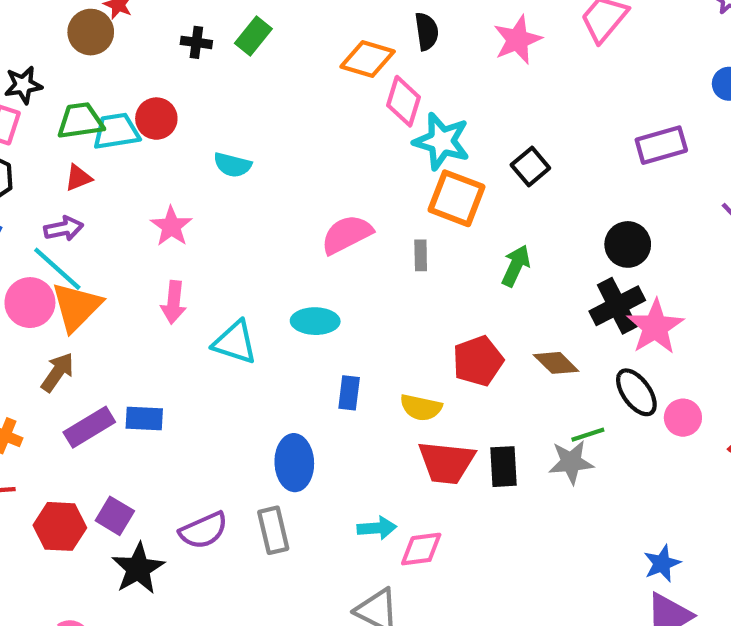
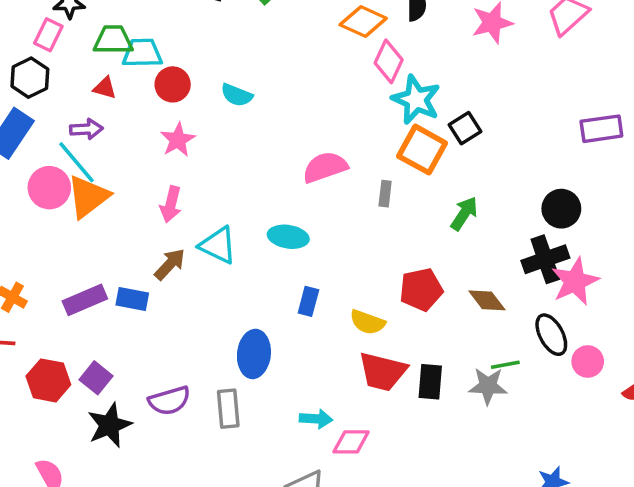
red circle: (156, 119) -> (173, 84), moved
black square: (530, 166) -> (465, 128), moved
red triangle: (78, 178) -> (105, 88), turned 30
brown arrow: (58, 372) -> (170, 264), moved

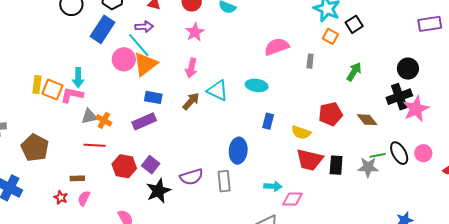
orange square: (422, 150) -> (330, 36), size x0.6
blue rectangle: (132, 299) -> (153, 97), moved
black ellipse: (551, 335) -> (399, 153), moved

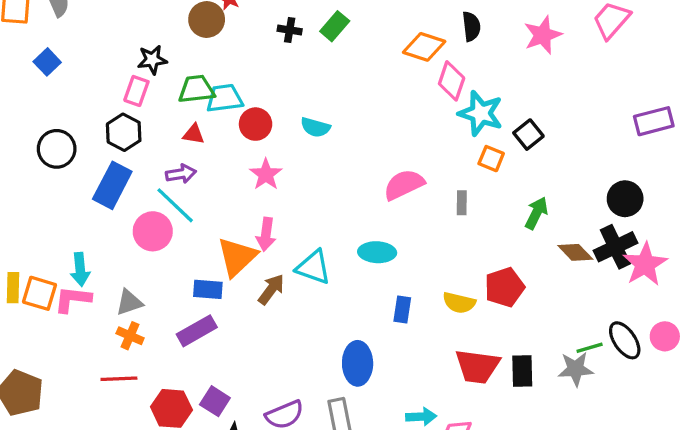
orange triangle: (145, 64) -> (237, 257), moved
gray triangle: (89, 116) -> (129, 302), moved
brown diamond: (367, 120) -> (575, 252), moved
yellow semicircle: (301, 132) -> (459, 303), moved

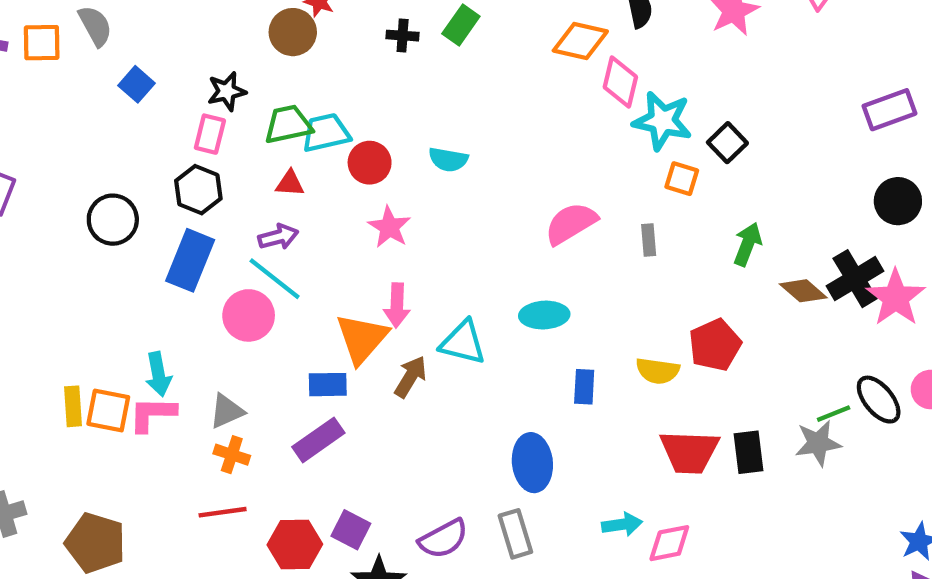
blue square: (47, 62) -> (136, 84), moved
black circle: (625, 199) -> (898, 201), moved

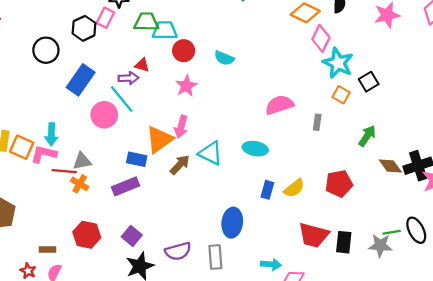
red triangle: (290, 183) -> (142, 65), moved
black hexagon: (198, 190) -> (84, 28), moved
yellow semicircle: (658, 371) -> (294, 188), moved, turned -60
red line: (223, 512) -> (64, 171), moved
red hexagon: (295, 545) -> (87, 235), moved

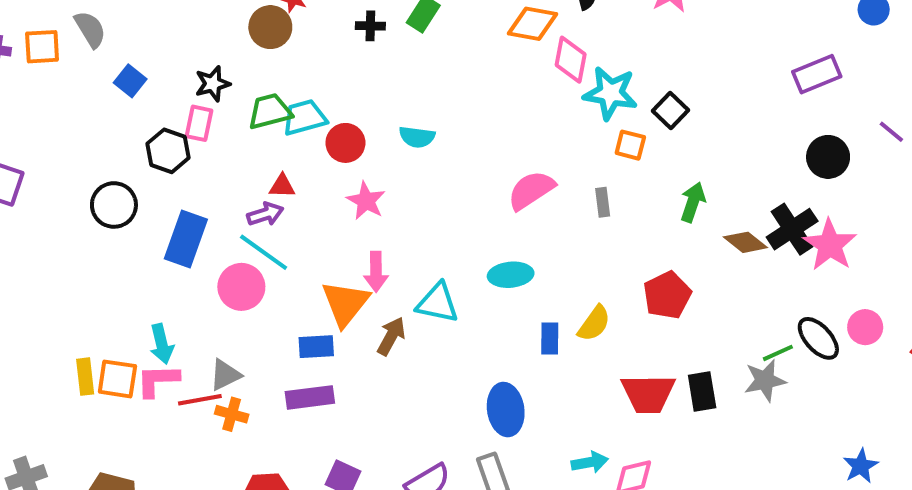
purple rectangle: (126, 186) -> (310, 397), turned 30

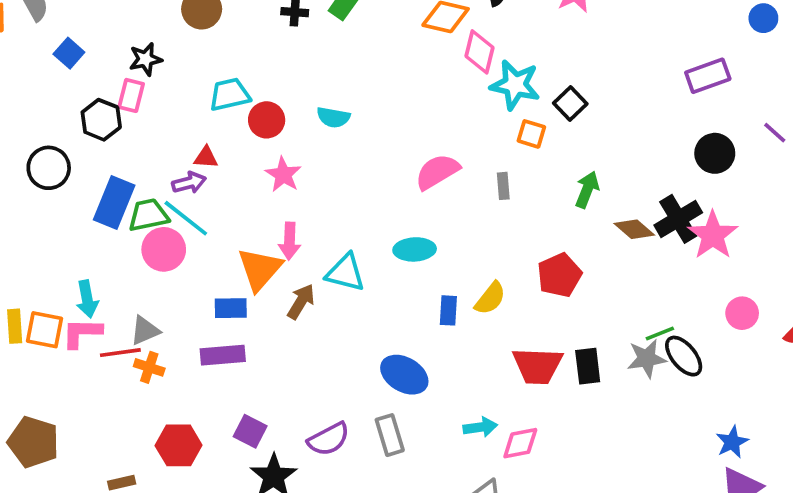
green trapezoid: (270, 111) -> (148, 215), moved
black ellipse: (818, 338) -> (684, 356), moved
blue ellipse: (506, 410) -> (404, 375), turned -54

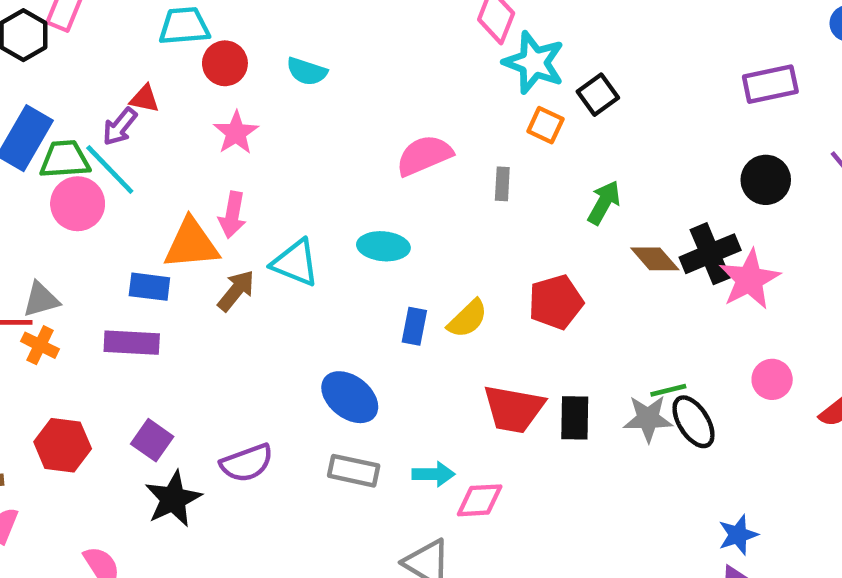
purple arrow: (189, 183) -> (120, 127), turned 136
orange triangle: (260, 269) -> (191, 244), turned 36
gray rectangle: (390, 435) -> (354, 471), moved, turned -69

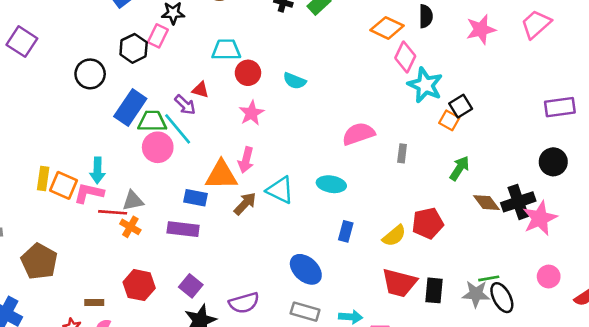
orange square: (545, 125) -> (449, 120), moved
purple arrow: (120, 127) -> (185, 105), turned -90
yellow semicircle: (467, 319) -> (394, 236), moved

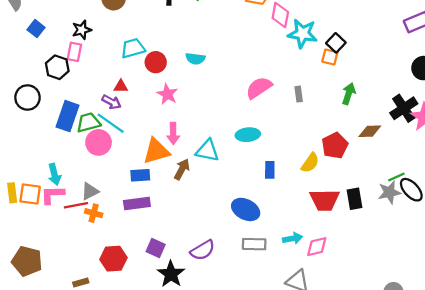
brown diamond: (486, 203) -> (370, 131), moved, turned -40

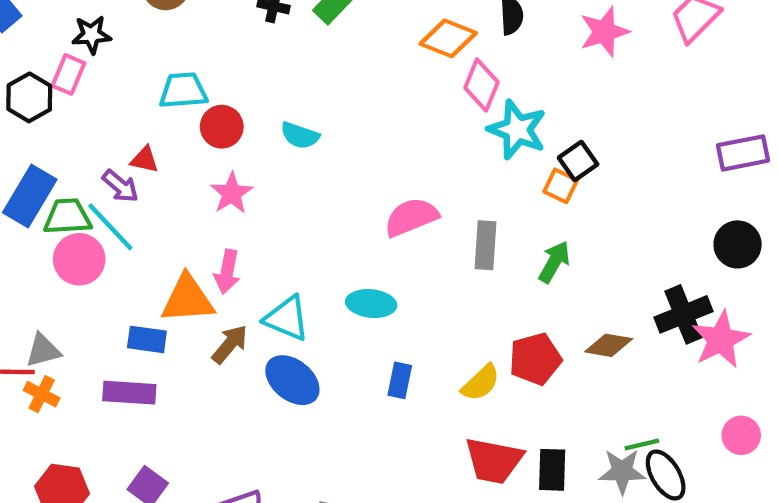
gray rectangle: (299, 94) -> (486, 245), size x1.5
green arrow: (349, 94) -> (554, 262), moved
blue ellipse: (246, 209) -> (292, 380), moved

